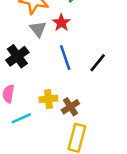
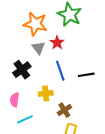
black line: (98, 63) -> (86, 75), turned 42
yellow cross: (48, 99) -> (46, 93), moved

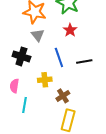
red star: (57, 43) -> (70, 30), moved
black cross: (22, 70) -> (21, 56), turned -36
cyan line: (25, 119) -> (24, 105), turned -56

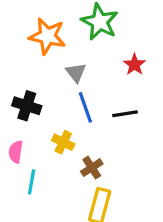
red star: (70, 30) -> (135, 65), moved
gray triangle: (38, 35) -> (76, 73), moved
yellow cross: (45, 80) -> (63, 142), turned 32

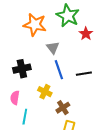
red star: (135, 65) -> (86, 34), moved
black cross: (27, 106) -> (22, 69), turned -30

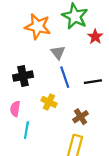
brown cross: (63, 108) -> (81, 117), moved

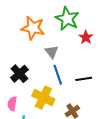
black cross: (23, 76) -> (19, 74), turned -30
yellow cross: (49, 102) -> (43, 98), size x1.5

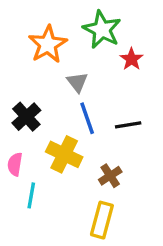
orange star: (33, 28) -> (48, 44), turned 30

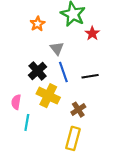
orange star: (48, 44) -> (38, 24), size x0.6
black cross: (26, 117) -> (38, 71), moved

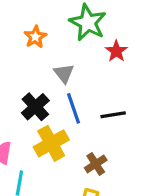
yellow cross: (48, 96) -> (51, 143), turned 35

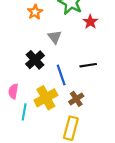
blue line: (73, 108) -> (61, 75), moved
yellow cross: (51, 143) -> (46, 98), moved

